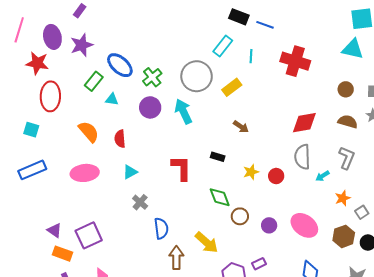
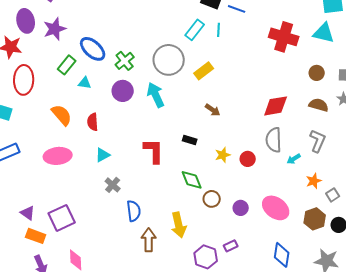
cyan line: (251, 56) -> (219, 30), moved
red cross: (295, 61) -> (284, 37), moved
yellow arrow: (207, 243) -> (179, 225), turned 35

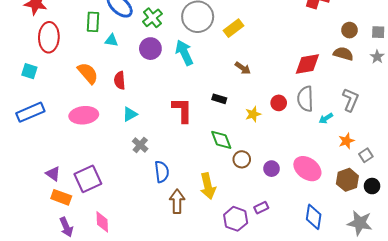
green rectangle: (67, 65) -> (93, 22), turned -36
brown semicircle: (319, 105) -> (343, 54), moved
red circle: (248, 159) -> (279, 103), moved

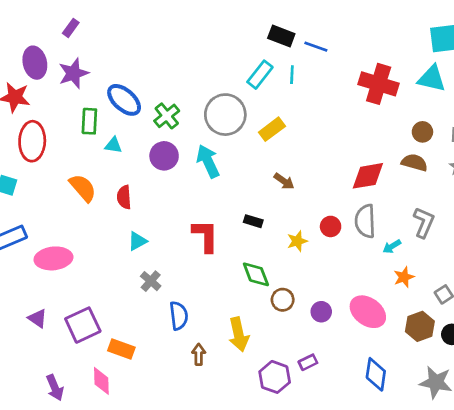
pink ellipse: (84, 115) -> (53, 258), moved
orange star: (346, 141) -> (404, 277), moved
orange rectangle: (61, 197) -> (121, 349), moved
brown arrow: (177, 201) -> (199, 354), size x0.7

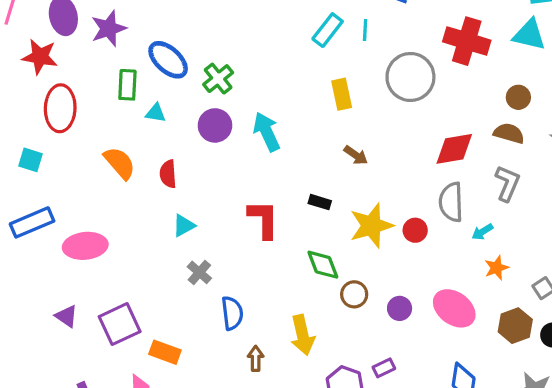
gray circle: (225, 115) -> (410, 77), moved
yellow rectangle: (272, 129) -> (342, 94), turned -65
gray L-shape: (424, 222) -> (507, 183), moved
red circle: (331, 226) -> (415, 230), moved
yellow star: (297, 241) -> (371, 226), size x1.8

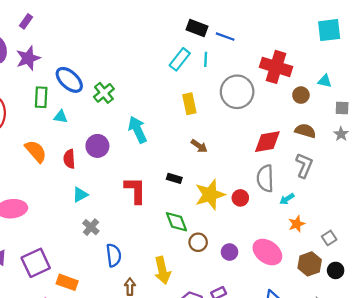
cyan triangle: (529, 35) -> (325, 81), moved, size x0.6
brown circle: (518, 97) -> (301, 95), moved
purple circle: (215, 125) -> (97, 146), moved

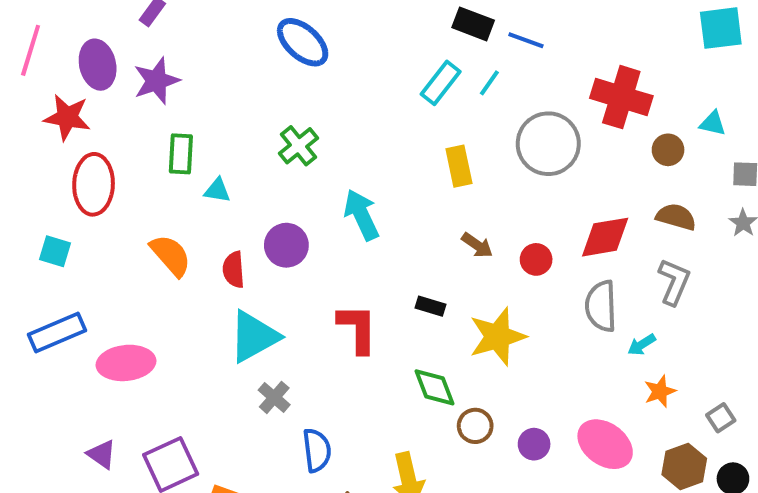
cyan line: (206, 59) -> (489, 83), turned 32
blue ellipse: (69, 80) -> (303, 42), moved
cyan triangle: (80, 195) -> (254, 337), size x1.8
red circle: (240, 198) -> (536, 259), moved

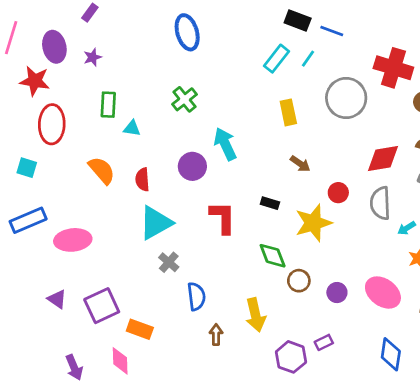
blue ellipse: (303, 42) -> (187, 32), turned 32
purple star: (156, 81) -> (93, 57), size x0.6
purple circle: (286, 245) -> (192, 166), moved
red circle: (536, 259) -> (338, 193), moved

